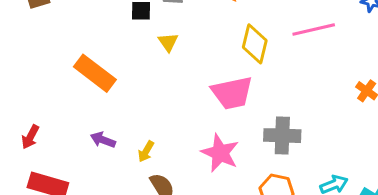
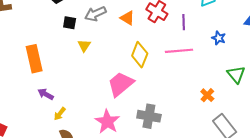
orange rectangle: (95, 73) -> (34, 59), turned 32
pink trapezoid: (232, 93) -> (121, 84), turned 144
purple arrow: (103, 140) -> (46, 94), moved

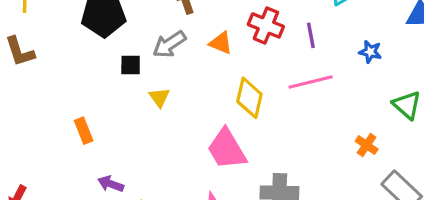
orange rectangle: (34, 59) -> (84, 131), size x0.6
pink trapezoid: (121, 84) -> (227, 149), turned -72

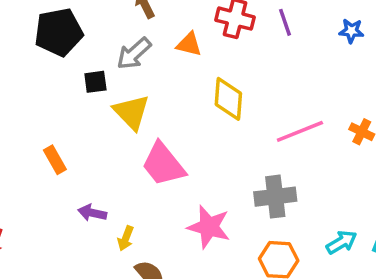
pink line: (311, 82) -> (300, 131), moved
yellow triangle: (159, 97) -> (131, 112), size x1.6
pink trapezoid: (227, 149) -> (163, 164), moved

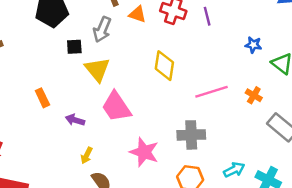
blue star: (351, 31) -> (253, 45), moved
orange triangle: (189, 44) -> (137, 14), moved
gray arrow: (134, 54) -> (102, 29), turned -30
purple arrow: (92, 213) -> (75, 120), moved

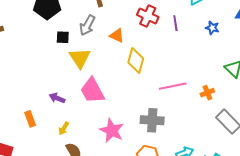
orange triangle: (137, 14) -> (117, 36), moved
blue star: (253, 45) -> (212, 28), moved
orange cross: (254, 95) -> (207, 93), turned 32
orange rectangle: (42, 98) -> (30, 119), moved

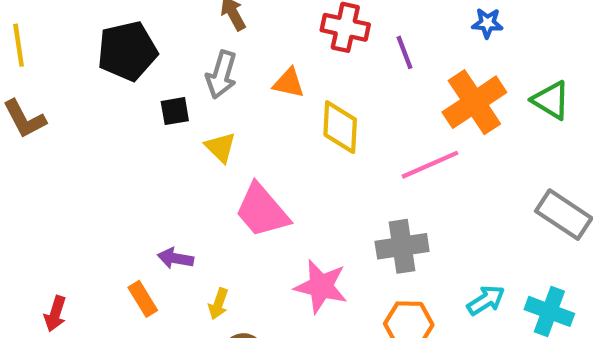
purple line: (175, 23) -> (404, 52), moved
yellow triangle: (80, 58) -> (221, 147), size x0.7
orange cross: (207, 93) -> (474, 102), moved, size x2.0
purple arrow: (57, 98) -> (176, 258), moved

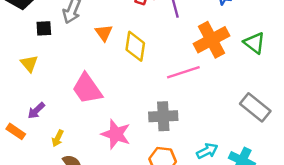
orange triangle: (289, 83) -> (104, 33), moved, turned 36
yellow triangle: (221, 147) -> (29, 64), moved
purple arrow: (176, 258) -> (36, 111), turned -60
orange rectangle: (143, 299) -> (16, 131), turned -30

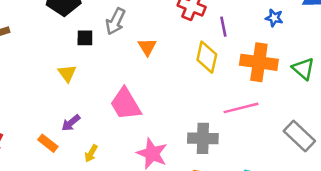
orange cross: (212, 40) -> (259, 62), turned 32
yellow diamond: (135, 46) -> (207, 57), moved
pink line: (183, 72) -> (241, 108), moved

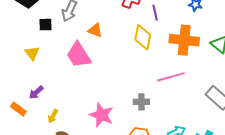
orange triangle: (147, 47) -> (95, 30), turned -35
pink trapezoid: (125, 104) -> (79, 55), moved
gray cross: (203, 138) -> (141, 102), size x0.7

